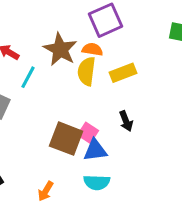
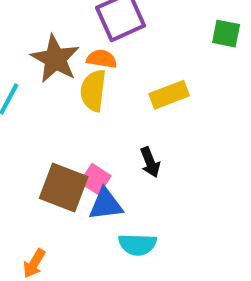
yellow rectangle: (123, 73) -> (169, 95), moved
cyan semicircle: (97, 182) -> (137, 244), moved

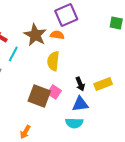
yellow semicircle: (93, 90) -> (53, 61), moved
yellow rectangle: (169, 95) -> (103, 84), moved
blue triangle: (106, 204) -> (80, 104), moved

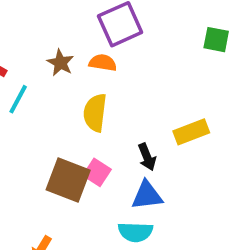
brown star: (35, 35) -> (60, 63), size x0.6
yellow rectangle: (103, 84) -> (191, 132), moved

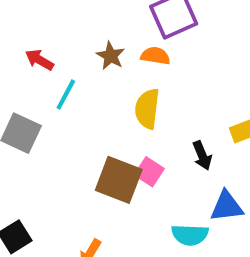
blue triangle: (147, 195) -> (227, 206), moved

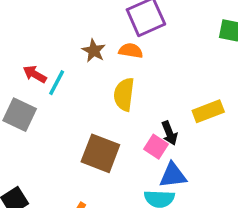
red arrow: (39, 60) -> (35, 74), moved
pink square: (149, 172) -> (156, 147), moved
blue triangle: (227, 206) -> (173, 175), moved

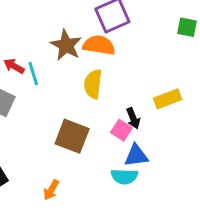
brown star: (94, 51) -> (66, 45), size x1.5
orange semicircle: (131, 51) -> (99, 45), size x1.5
cyan line: (57, 83) -> (33, 74), turned -45

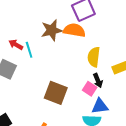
brown star: (66, 45) -> (52, 30), turned 30
yellow semicircle: (93, 84) -> (94, 57), moved

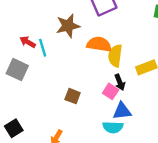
orange semicircle: (74, 30) -> (99, 44), moved
brown square: (56, 93) -> (73, 96), size x0.6

